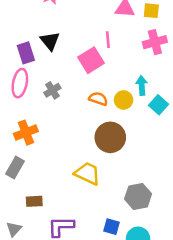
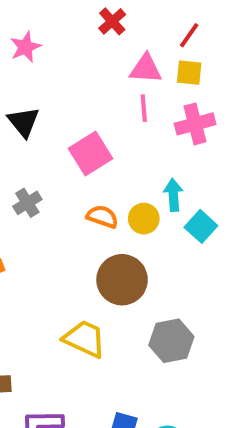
pink line: (108, 40) -> (144, 108), moved
gray hexagon: (138, 196) -> (171, 341), moved

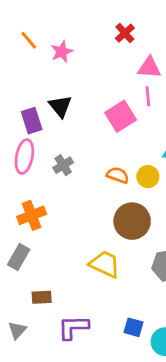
pink square: (91, 154) -> (121, 116), moved

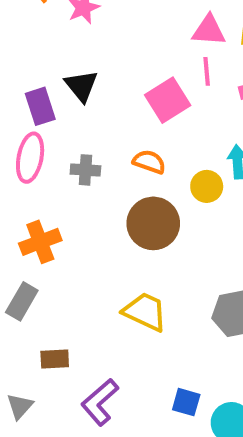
gray cross: (63, 165) -> (85, 170), turned 36
orange semicircle: (118, 175) -> (149, 162), moved
brown circle: (132, 221) -> (153, 223), moved
purple L-shape: (73, 327) -> (100, 402), turned -40

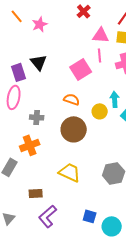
gray cross: (85, 170) -> (37, 117), moved
orange cross: (40, 242) -> (30, 145), moved
brown rectangle: (55, 359) -> (36, 193), moved

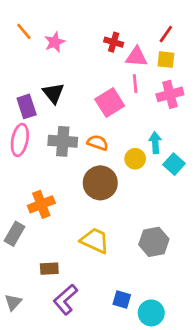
red cross: (84, 11) -> (114, 42), moved, turned -32
gray cross: (37, 117) -> (63, 141), moved, size x1.5

